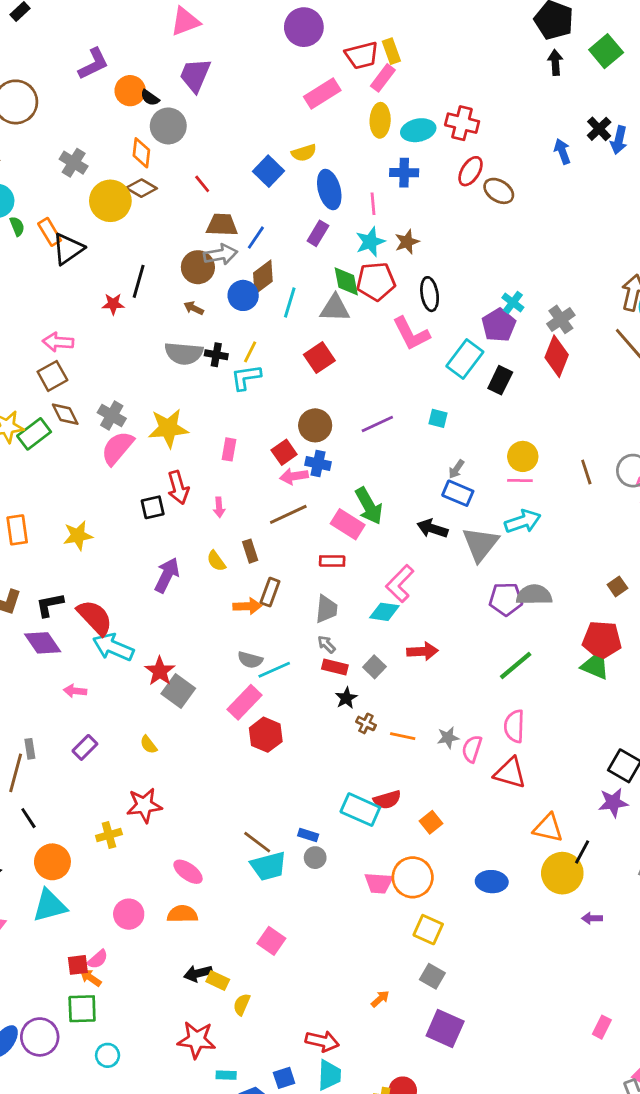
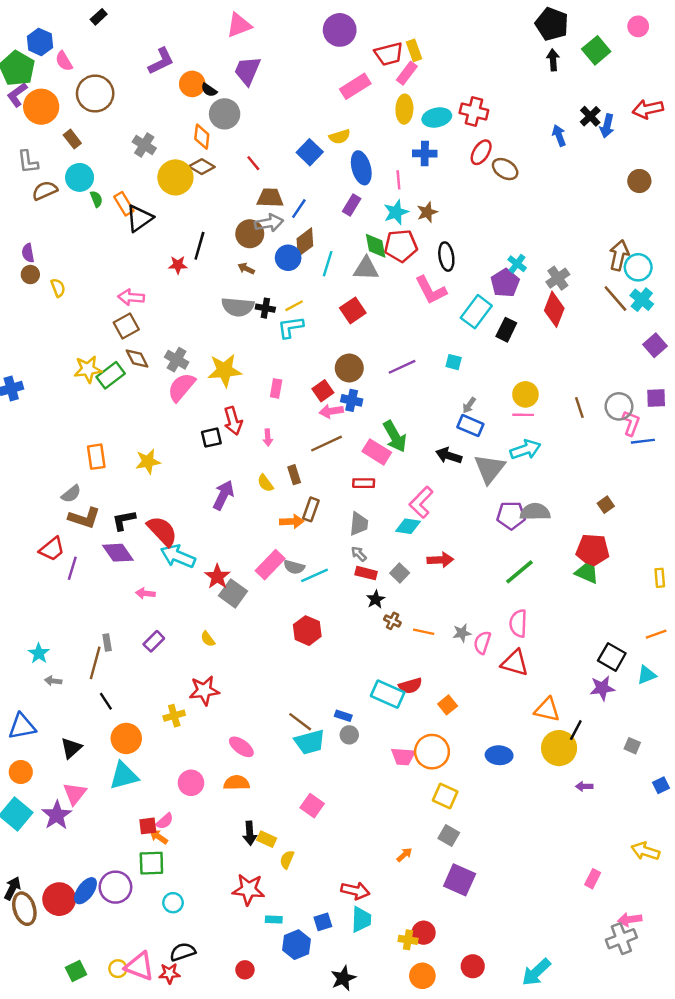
yellow line: (250, 352) -> (294, 306), turned 36
pink rectangle: (245, 702) -> (270, 565), moved
black arrow: (198, 973) -> (250, 833), turned -80

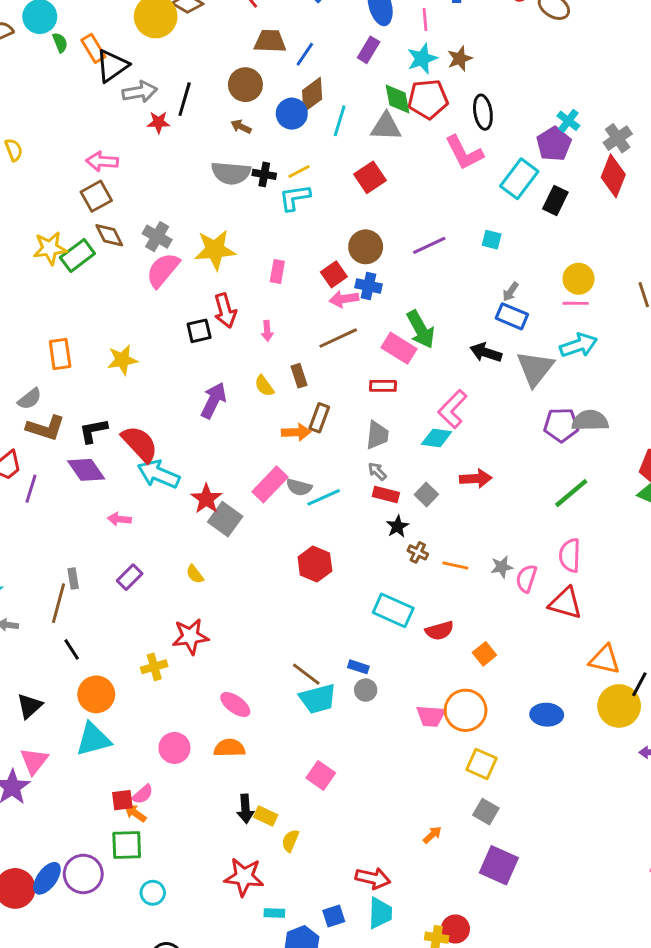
gray arrow: (269, 223) -> (140, 92), moved
cyan rectangle: (388, 694) -> (393, 610), moved

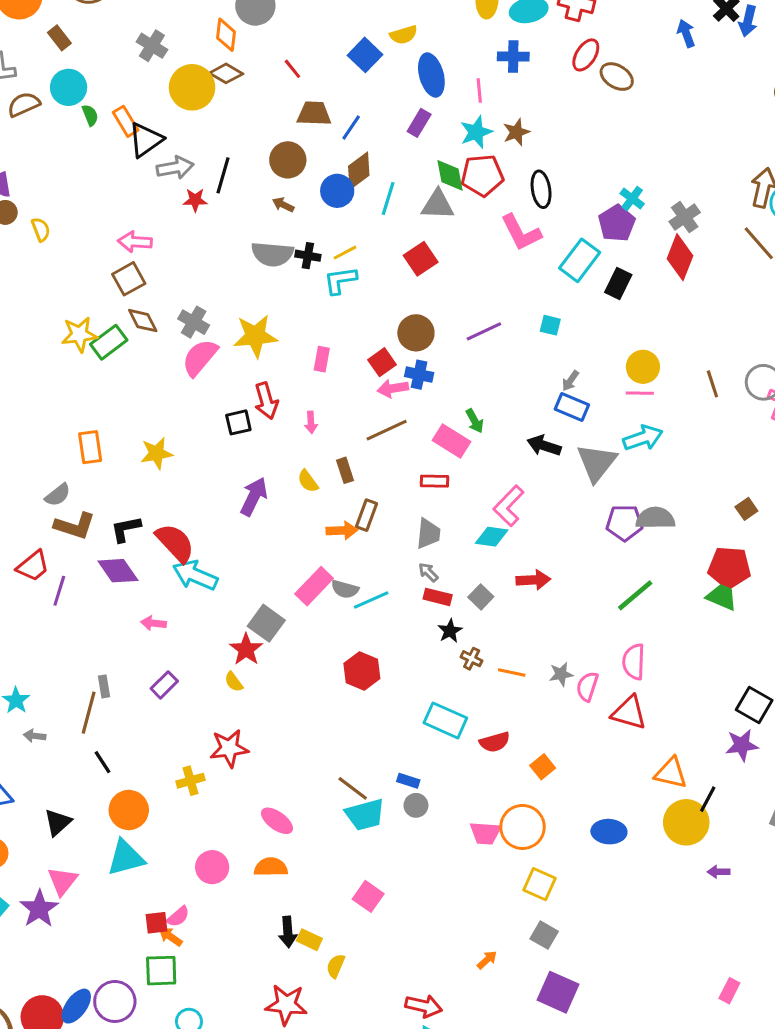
green arrow: (421, 329) -> (475, 421), size x0.6
red star: (206, 499) -> (246, 649), moved

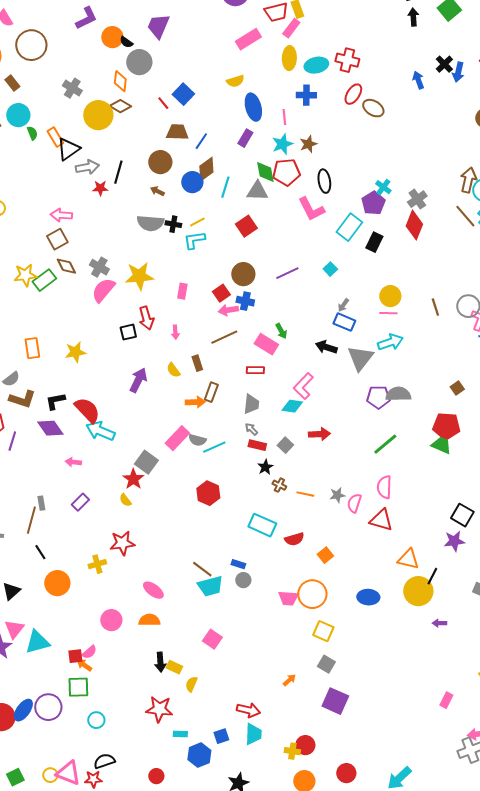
blue square: (365, 55) -> (183, 94), moved
cyan square: (550, 325) -> (330, 269), turned 32
cyan triangle: (126, 858) -> (37, 642), moved

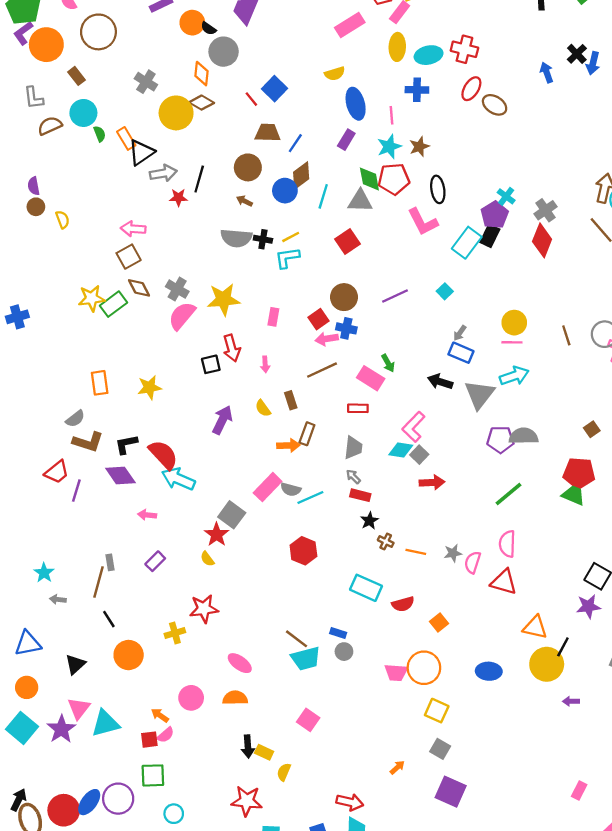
black rectangle: (374, 242) -> (490, 236), moved
gray square: (285, 445) -> (419, 455), moved
orange arrow: (84, 665) -> (160, 715), moved

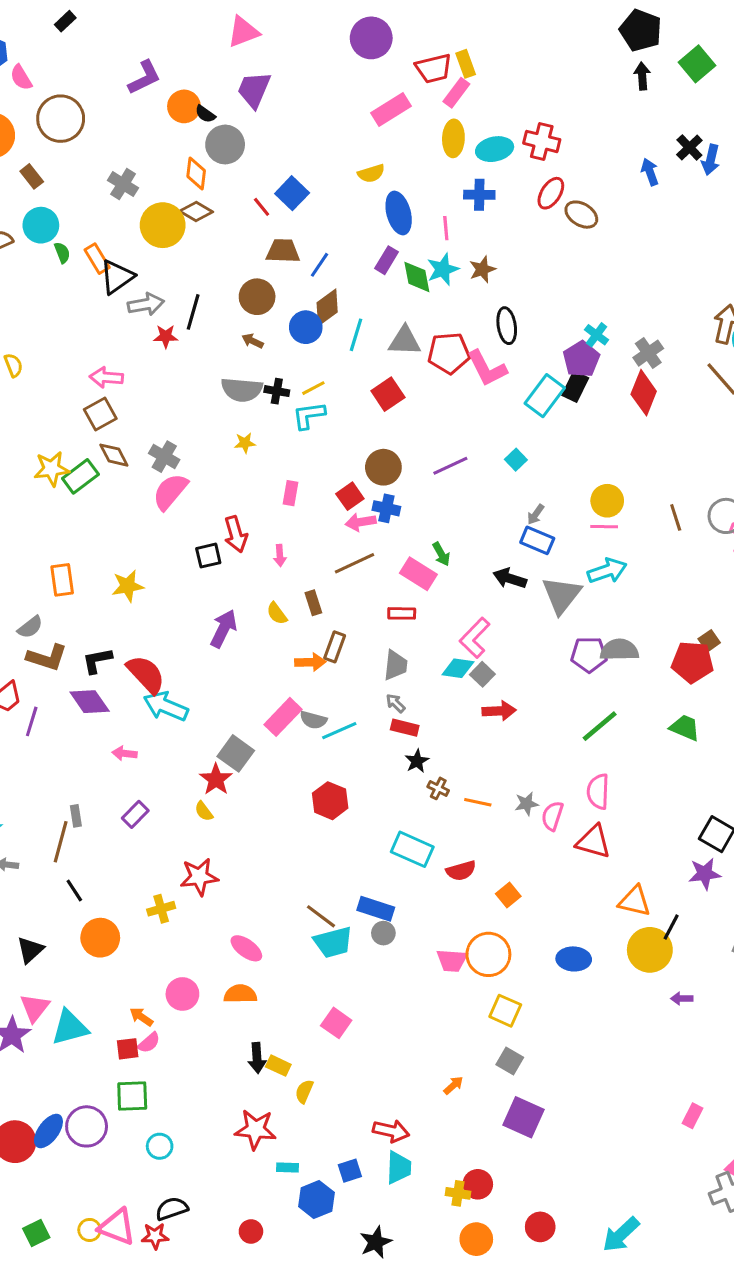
green diamond: (369, 179) -> (417, 277), moved
red pentagon: (394, 179) -> (449, 353), moved
yellow star: (224, 299) -> (245, 443), moved, size x0.5
red pentagon: (579, 473) -> (692, 662), moved
blue rectangle: (338, 633) -> (376, 909), size x1.6

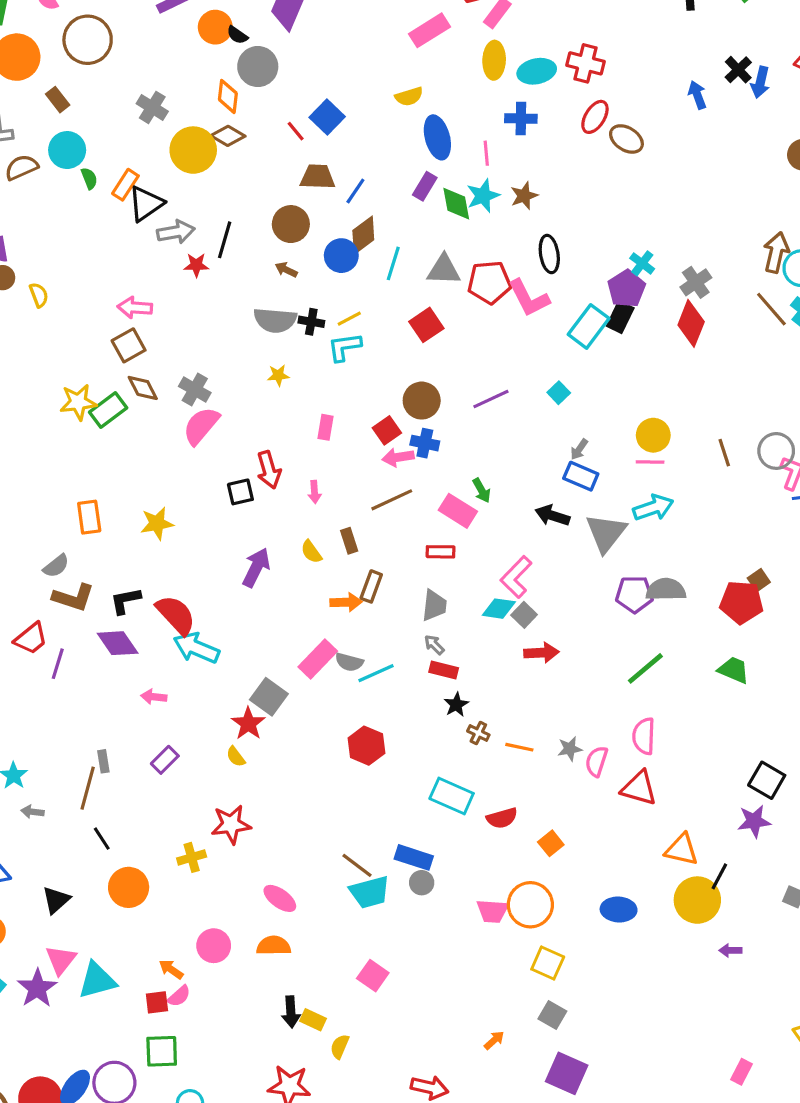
orange rectangle: (97, 259) -> (125, 185), turned 64

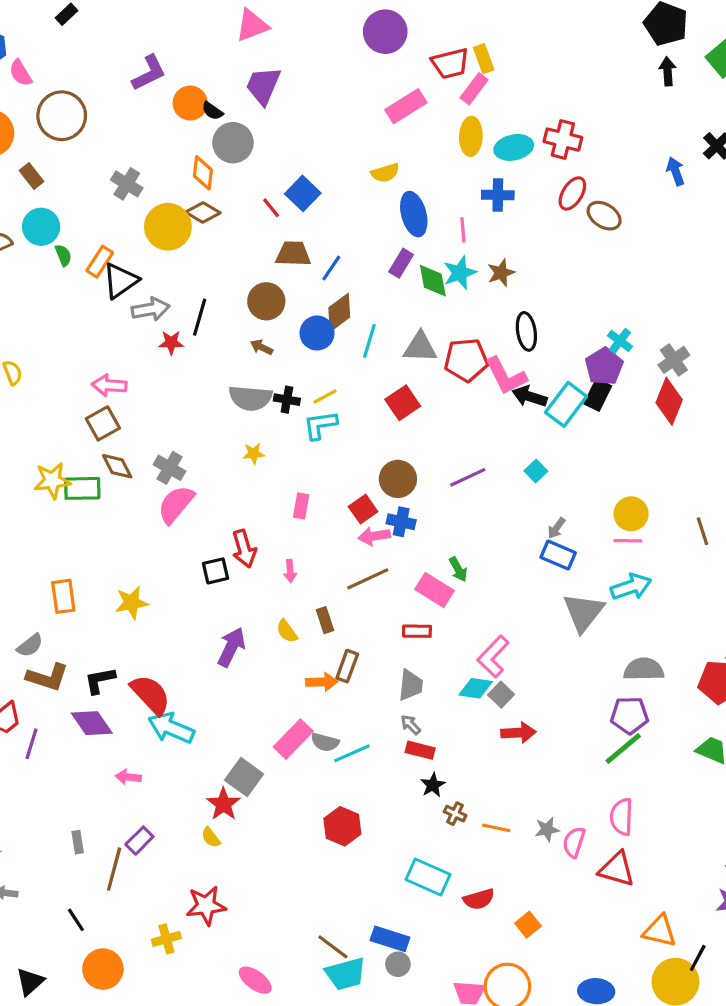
green rectangle: (108, 410) -> (82, 488), turned 36
black arrow: (552, 516) -> (530, 396), moved
purple pentagon: (634, 594) -> (629, 715), moved
brown line: (88, 788) -> (114, 869), moved

